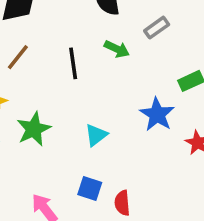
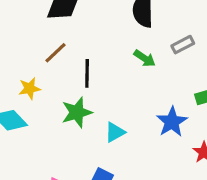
black line: (73, 63) -> (87, 73), moved
green star: (34, 129) -> (77, 112), moved

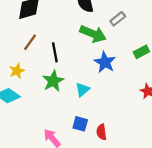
green arrow: (145, 58) -> (93, 34), size x1.6
blue star: (172, 122) -> (105, 62), moved

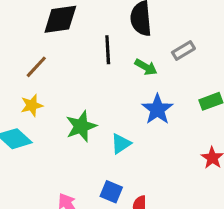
green arrow: (93, 34) -> (146, 67), size x0.6
brown line: (30, 42) -> (36, 67), moved
black line: (55, 52) -> (108, 50), moved

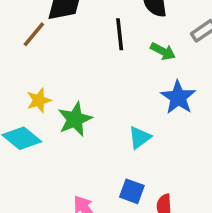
brown line: (36, 67) -> (34, 34), moved
green star: (81, 126) -> (75, 119), moved

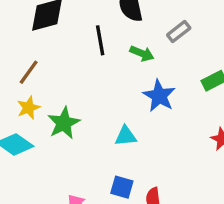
brown line: (34, 34) -> (29, 72), moved
cyan triangle: (140, 138) -> (126, 136), turned 35

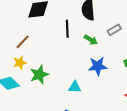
blue star: (159, 96) -> (98, 66), turned 30

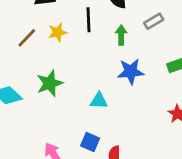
green arrow: (91, 40) -> (121, 35), turned -120
yellow star: (20, 63) -> (57, 32), moved

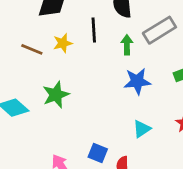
gray rectangle: (154, 21) -> (159, 30), size x1.6
brown line: (27, 38) -> (32, 49), turned 70
cyan triangle: (99, 101) -> (142, 129), moved, turned -36

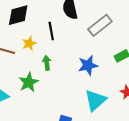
green arrow: (127, 45) -> (47, 63), moved
cyan triangle: (142, 129) -> (95, 100), size x1.6

